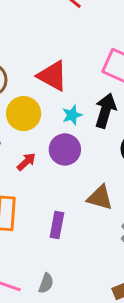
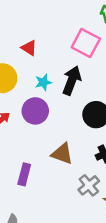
red triangle: (52, 76) -> (29, 48), size x0.6

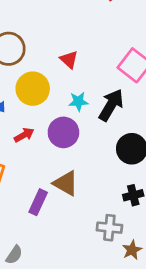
brown triangle: (62, 154) -> (66, 183), moved
gray cross: (89, 185) -> (109, 228), turned 35

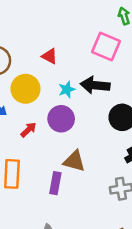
black arrow: (111, 105) -> (95, 85), turned -100

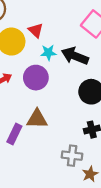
red triangle: (50, 56) -> (36, 30), moved
brown triangle: (74, 161) -> (37, 119), turned -30

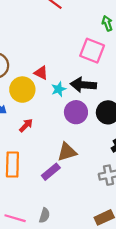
purple circle: (36, 78) -> (76, 112), moved
purple rectangle: (14, 134) -> (51, 172), turned 42

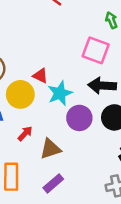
black arrow: (83, 85) -> (102, 86), moved
cyan star: (59, 89) -> (60, 93), size x1.5
brown triangle: (67, 152) -> (50, 149), moved

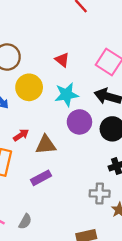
red triangle: (40, 76) -> (62, 60), moved
red arrow: (25, 134) -> (21, 135), moved

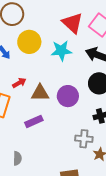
red triangle: (62, 60) -> (72, 23), moved, size x1.6
purple circle: (79, 122) -> (68, 96), moved
gray semicircle: (25, 222) -> (17, 158), turned -32

